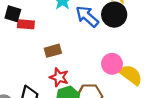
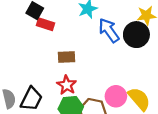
pink circle: (112, 64) -> (116, 96), moved

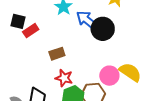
red rectangle: (46, 24) -> (31, 31), turned -35
black circle: (136, 35) -> (103, 29), moved

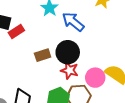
black circle: (103, 29) -> (68, 52), moved
red star: (64, 78) -> (69, 70), moved

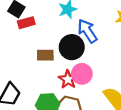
black circle: (68, 52) -> (72, 47), moved
pink circle: (95, 78) -> (82, 74), moved

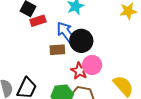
blue arrow: (87, 31) -> (66, 32), moved

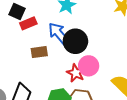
brown rectangle: (57, 50) -> (39, 52), moved

